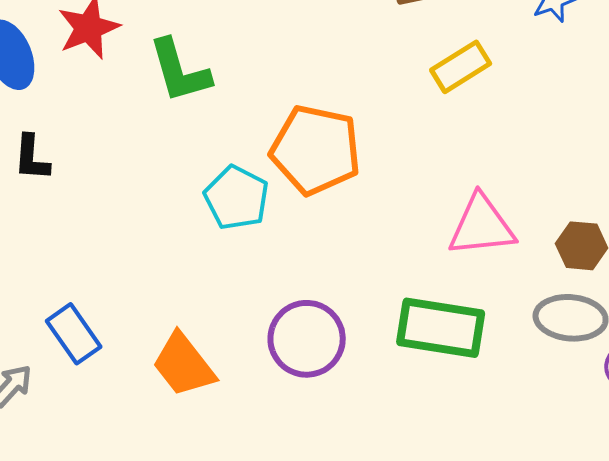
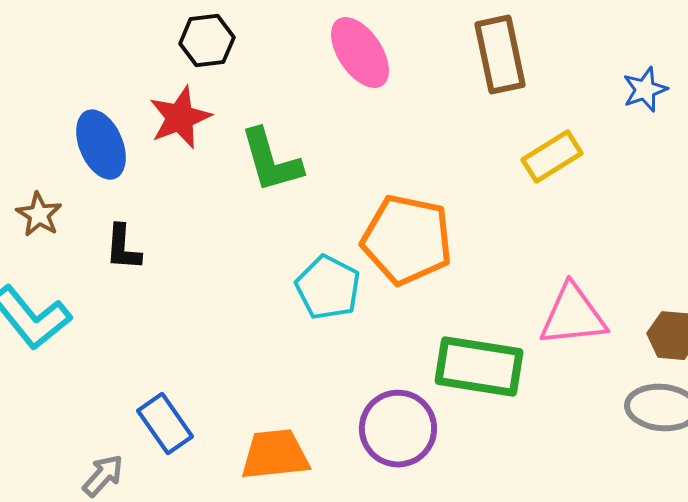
green rectangle: (441, 328) -> (479, 367), moved
orange trapezoid: (184, 365) -> (275, 455), turned 122

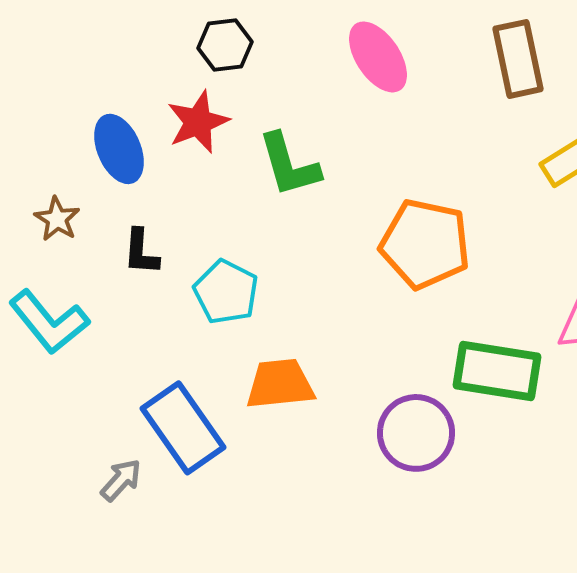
cyan pentagon: (328, 288) -> (226, 292), moved
blue rectangle: (165, 424) -> (183, 428), size x1.5
orange trapezoid: (275, 455) -> (280, 384), moved

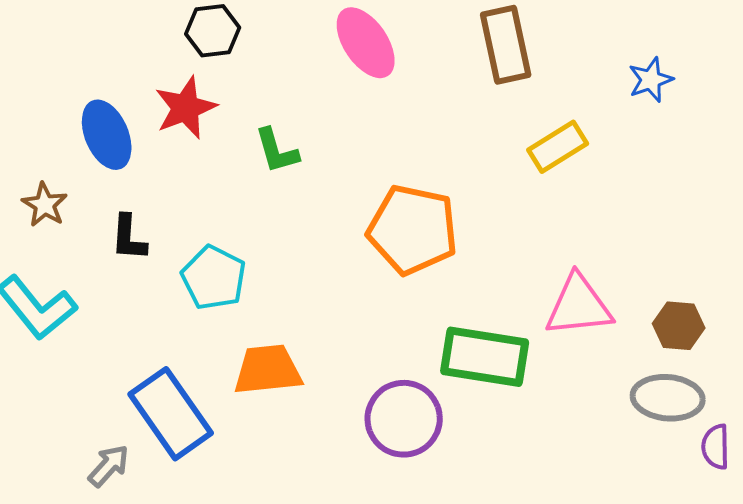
green L-shape: (289, 165) -> (277, 151), size x0.7

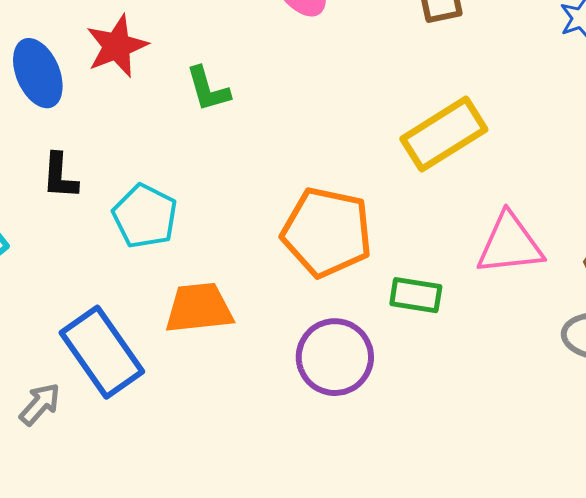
yellow rectangle: (558, 147) -> (444, 134), moved, size x1.4
orange pentagon: (413, 230) -> (327, 232), moved
green rectangle: (485, 357) -> (416, 295), size x0.6

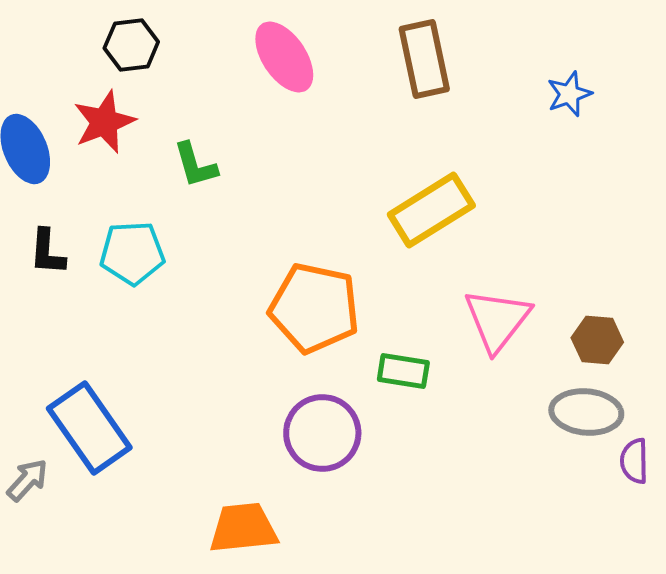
cyan pentagon: (145, 216) -> (132, 253), moved, turned -30
pink triangle: (510, 244) -> (497, 320), turned -46
orange trapezoid: (199, 308) -> (243, 528), moved

